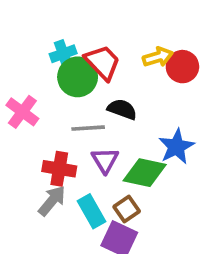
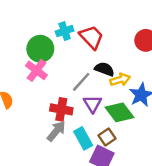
yellow arrow: (158, 57) -> (120, 80), moved
green circle: (78, 77) -> (40, 49), moved
gray line: (88, 128) -> (81, 82), turned -45
green diamond: (145, 173) -> (119, 112), turned 40

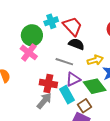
black semicircle: (104, 69) -> (76, 44), moved
gray line: (81, 82) -> (64, 62), turned 66
purple triangle: (93, 104) -> (73, 79), turned 35
cyan rectangle: (83, 138) -> (67, 95), moved

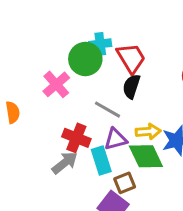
green circle: (32, 35) -> (85, 59), moved
black semicircle: (76, 44) -> (131, 86), turned -105
yellow arrow: (95, 60) -> (148, 131), moved

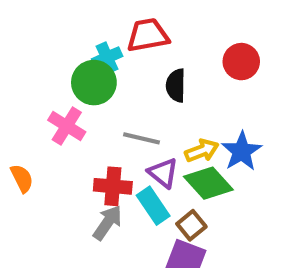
red trapezoid: (131, 58) -> (148, 35), moved, turned -52
black semicircle: (131, 86) -> (176, 85), moved
purple triangle: (116, 139) -> (163, 173), turned -50

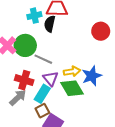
green circle: (94, 83) -> (25, 45), moved
black semicircle: (176, 85) -> (50, 24), moved
cyan rectangle: (153, 206) -> (42, 94), turned 54
brown square: (191, 225) -> (42, 111), moved

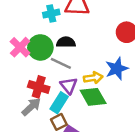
black semicircle: (50, 24) -> (66, 42), moved, turned 77
blue star: (92, 76) -> (117, 69), moved

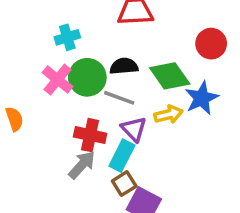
cyan cross: (51, 14) -> (67, 37), moved
green diamond: (93, 97) -> (170, 76), moved

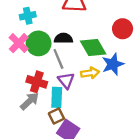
gray line: (119, 98) -> (58, 59), turned 42
cyan rectangle: (122, 156) -> (57, 97), turned -30

